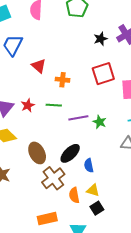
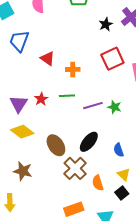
blue semicircle: (89, 165) -> (119, 150), moved
yellow triangle: (93, 190) -> (124, 174), moved, turned 32

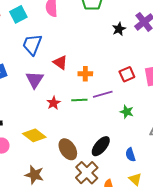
red square: (112, 59) -> (127, 74), moved, size x0.7
purple triangle: (19, 104) -> (35, 80), moved
purple line: (93, 106) -> (103, 94), moved

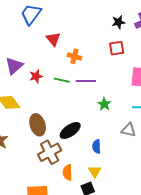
red square: (127, 74) -> (117, 48), moved
purple triangle: (35, 80) -> (14, 66), moved

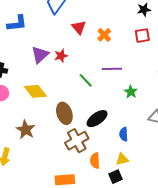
orange cross: (74, 56) -> (104, 35), moved, turned 32
red star: (36, 76) -> (61, 56), moved
green line: (62, 80) -> (86, 80), moved, turned 35
yellow triangle: (95, 171) -> (122, 159), turned 48

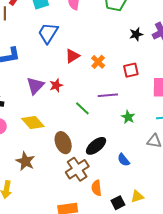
red triangle: (79, 27) -> (72, 56), turned 42
red square: (142, 36) -> (131, 70), moved
blue semicircle: (124, 134) -> (124, 160), turned -32
yellow triangle: (122, 159) -> (137, 196), moved

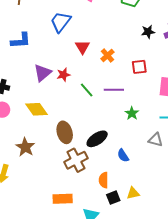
red triangle: (72, 56) -> (82, 47), turned -35
green line: (82, 108) -> (87, 90), moved
orange semicircle: (96, 188) -> (104, 180), moved

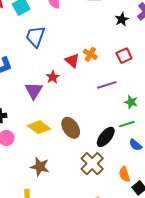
red triangle: (82, 47) -> (72, 61), moved
red star: (63, 75) -> (53, 77), moved
green line: (87, 90) -> (127, 124), moved, turned -49
brown ellipse: (65, 132) -> (71, 128), moved

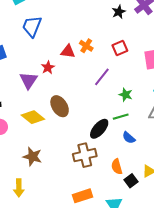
red triangle: (72, 61) -> (68, 51), turned -35
purple line: (107, 85) -> (102, 77), turned -36
brown ellipse: (71, 128) -> (60, 106), moved
brown cross: (92, 164) -> (85, 155), turned 30

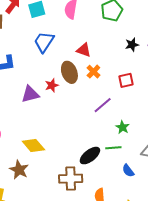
red triangle: (68, 51) -> (84, 50), moved
purple triangle: (29, 80) -> (30, 94), turned 30
brown ellipse: (60, 106) -> (69, 72), moved
yellow diamond: (33, 117) -> (33, 145), moved
blue semicircle: (129, 138) -> (128, 171), moved

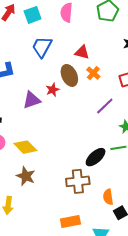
yellow diamond: (33, 145) -> (25, 147), moved

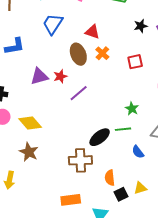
red star: (53, 90) -> (60, 76), moved
purple line: (105, 106) -> (79, 93), moved

